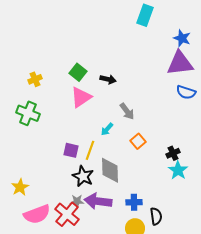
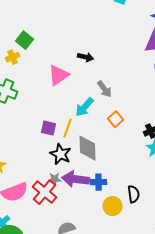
green square: (78, 72) -> (25, 40), moved
cyan arrow: (107, 129) -> (85, 107), size x1.5
blue cross: (134, 202) -> (99, 182), moved

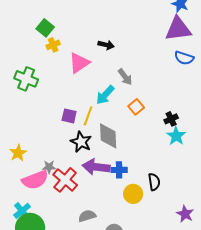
yellow cross: (13, 57) -> (53, 45), moved
gray star: (55, 179) -> (49, 167), moved

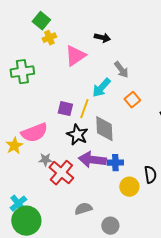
green cross: (26, 79) -> (22, 72), turned -30
pink semicircle: (35, 180) -> (34, 133), moved

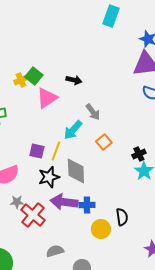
green square: (41, 21) -> (34, 76), moved
black star: (77, 135) -> (49, 177), turned 30

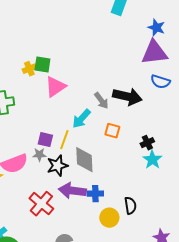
green square: (34, 76) -> (42, 65), turned -30
black arrow: (74, 80) -> (127, 97), moved, size x1.8
orange square: (104, 142) -> (112, 131), turned -35
gray star: (17, 202) -> (39, 155), moved

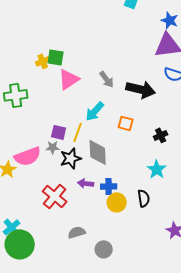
gray arrow: (101, 101) -> (107, 79), moved
cyan star: (152, 160) -> (157, 169), moved
purple arrow: (72, 191) -> (86, 183), size x0.6
yellow circle: (109, 218) -> (117, 202), moved

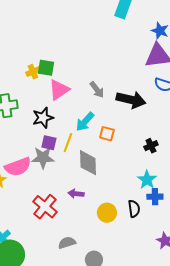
orange square: (126, 123) -> (107, 134), moved
gray star: (53, 147) -> (43, 158), size x1.6
black star: (71, 158) -> (43, 118), moved
blue cross: (109, 186) -> (155, 197), moved

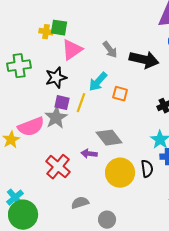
yellow cross: (33, 72) -> (46, 32), turned 32
gray star: (43, 158) -> (56, 118), turned -30
gray diamond: (88, 163) -> (109, 138), moved, turned -36
yellow circle: (107, 213) -> (120, 173), size x1.5

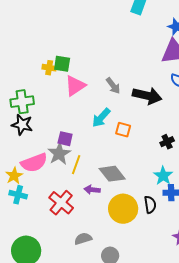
black star: (56, 78) -> (22, 125), moved, turned 30
yellow line: (81, 103) -> (76, 165), moved
cyan cross: (15, 198) -> (18, 195), moved, turned -36

